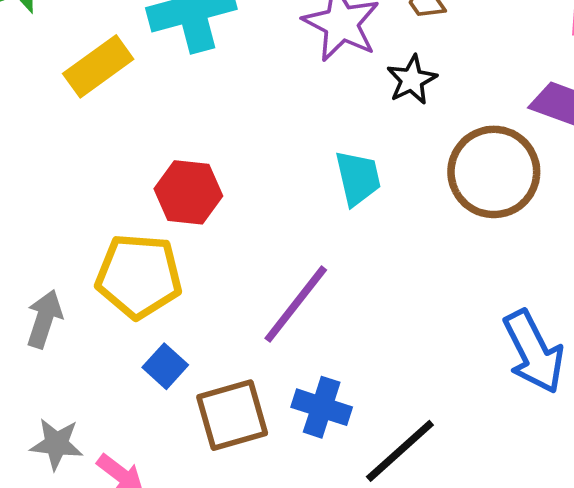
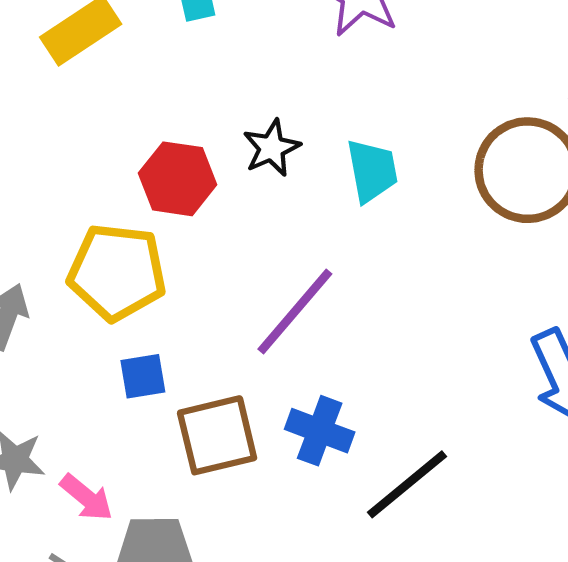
black star: (412, 80) -> (272, 148), moved
blue square: (165, 366) -> (143, 376), turned 36

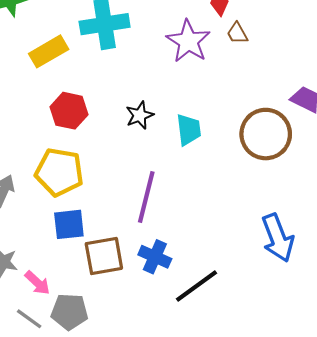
red hexagon: (178, 179) -> (69, 111), moved
purple line: (295, 312) -> (146, 197), turned -30
blue square: (143, 376) -> (69, 224), size x1.4

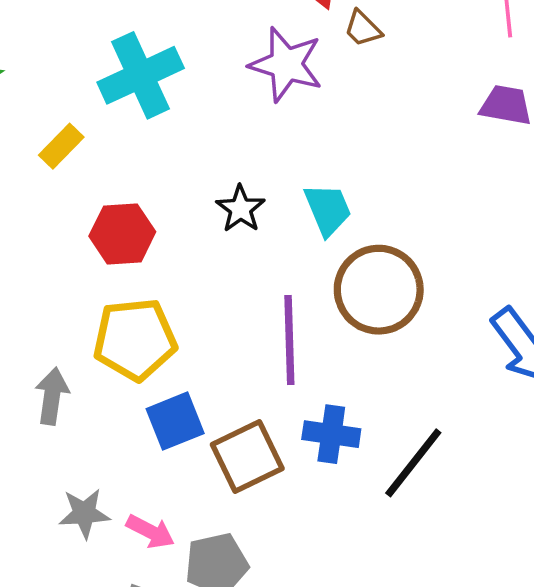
yellow rectangle: (49, 51) -> (61, 146), size x0.7
brown circle: (266, 134) -> (379, 290), moved

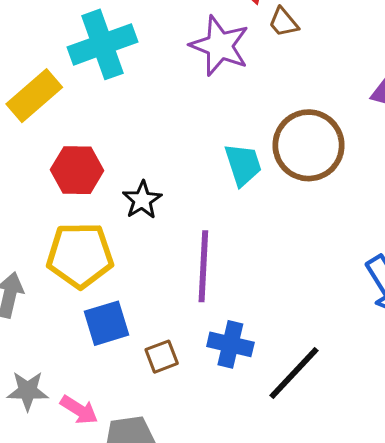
yellow rectangle: (61, 146) -> (34, 96), size x1.5
black star: (240, 209) -> (142, 200), moved
brown circle: (379, 290) -> (309, 145), moved
brown square: (247, 457) -> (162, 357), size x0.6

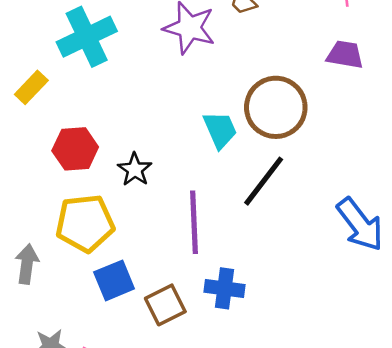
yellow rectangle: (34, 96) -> (31, 87), size x0.7
brown square: (162, 357) -> (165, 305), size x1.4
black line: (294, 373) -> (264, 181), moved

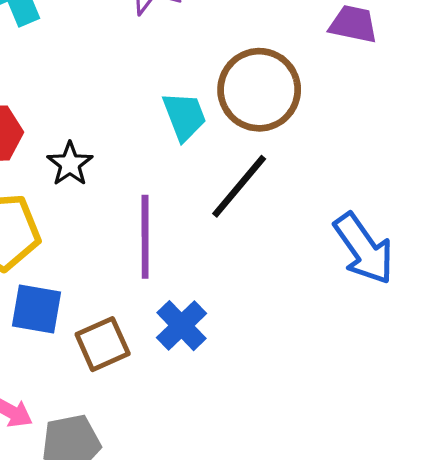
blue square: (114, 280) -> (37, 309), turned 30
blue cross: (224, 288) -> (182, 326), turned 36

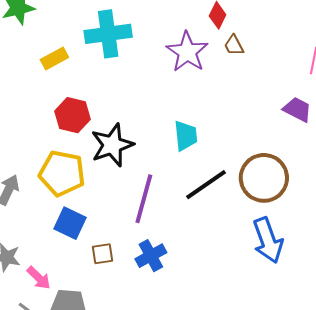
brown circle: (259, 90) -> (264, 178), moved
black star: (70, 164) -> (112, 145), size x1.6
brown square: (103, 344) -> (102, 254), size x0.7

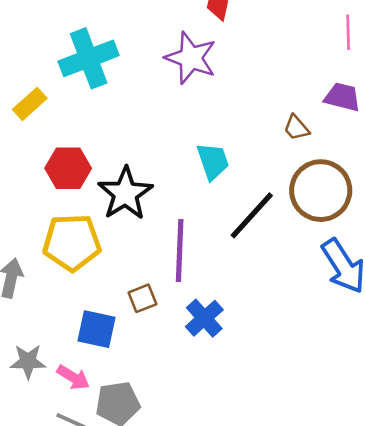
brown trapezoid: (234, 45) -> (296, 128), moved
blue square: (70, 223) -> (96, 329), moved
brown square: (102, 254) -> (142, 298), moved

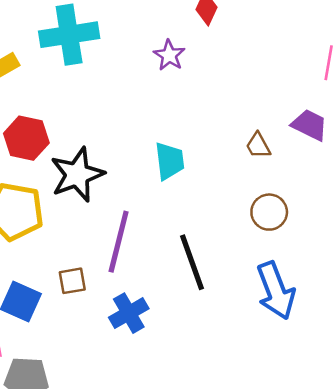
purple star: (191, 58) -> (169, 55), size x0.6
brown circle: (321, 191) -> (269, 212), size x0.6
black line: (252, 215) -> (192, 262), moved, turned -74

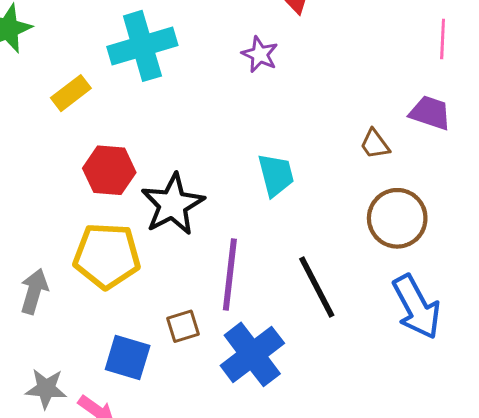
brown circle: (269, 212) -> (397, 218), size x1.4
blue cross: (129, 313) -> (252, 354), size x1.4

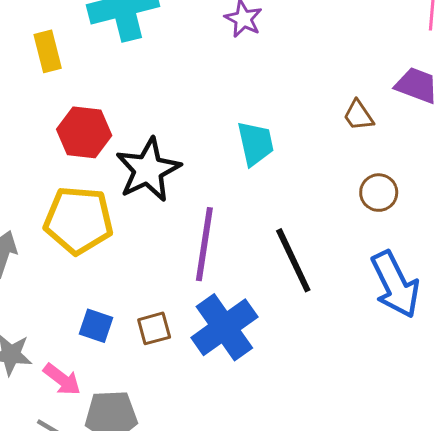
yellow rectangle: (71, 93) -> (48, 51), turned -69
brown circle: (397, 218) -> (379, 193), size x0.6
brown square: (183, 326) -> (154, 328), moved
blue square: (128, 358) -> (96, 326), size x0.7

